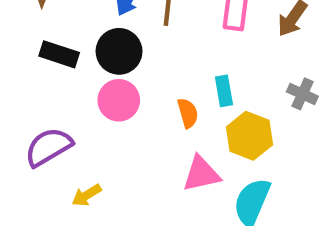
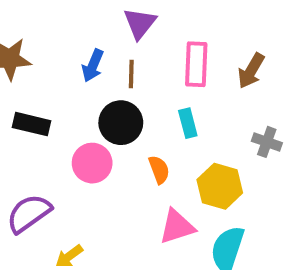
black circle: (119, 51) -> (121, 123), moved
cyan rectangle: (224, 91) -> (188, 123), moved

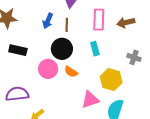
brown arrow: (251, 71) -> (126, 22), turned 48
orange semicircle: (159, 170) -> (71, 72), moved, turned 144
purple semicircle: (29, 213) -> (17, 94), turned 30

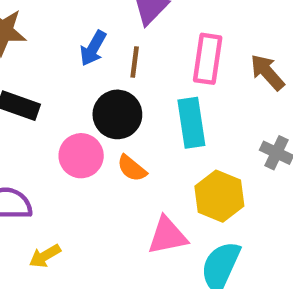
brown arrow: (126, 22) -> (267, 72), turned 54
cyan rectangle: (95, 49) -> (191, 123), size x1.5

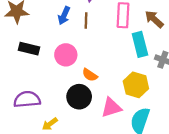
black circle: (117, 114) -> (79, 97), moved
cyan rectangle: (191, 123) -> (140, 44), moved
pink circle: (81, 156) -> (66, 55), moved

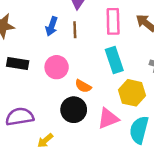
cyan rectangle: (140, 44) -> (114, 60), moved

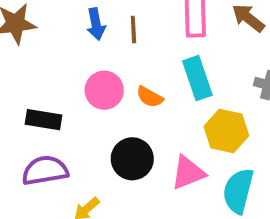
blue arrow: (52, 26) -> (96, 24), turned -30
black rectangle: (18, 63) -> (44, 120), moved
orange semicircle: (83, 86) -> (150, 97), moved

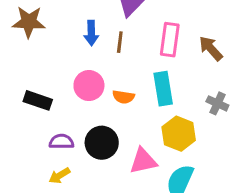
orange semicircle: (150, 97) -> (123, 97), turned -30
purple semicircle: (45, 170) -> (61, 142), moved, size x0.7

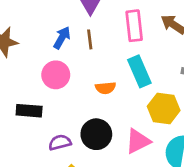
blue arrow: (91, 33) -> (62, 38), turned -135
pink circle: (89, 86) -> (56, 75), moved

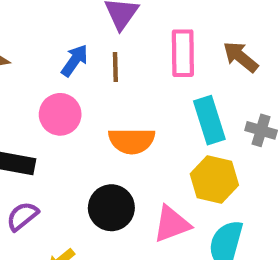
cyan rectangle: (139, 71) -> (209, 120), moved
orange semicircle: (106, 88) -> (132, 141), size x1.5
purple semicircle: (60, 142) -> (22, 216), moved, turned -30

